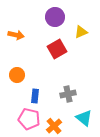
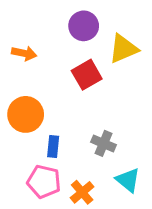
yellow triangle: (81, 32) -> (123, 49), size x1.5
orange circle: (17, 75) -> (26, 114), size x1.5
gray cross: (68, 94) -> (103, 143), turned 35

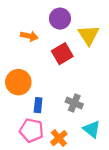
yellow triangle: (123, 49) -> (88, 35), turned -40
orange arrow: (24, 53) -> (29, 36), moved

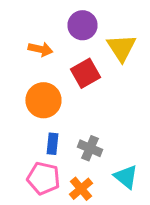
orange circle: (18, 82) -> (43, 100), moved
gray cross: (74, 103) -> (90, 148), moved

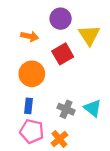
blue rectangle: (52, 144) -> (28, 106), moved
cyan triangle: (126, 177) -> (93, 108), moved

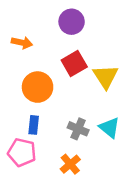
yellow triangle: (89, 35) -> (106, 77), moved
orange arrow: (30, 36) -> (22, 43), moved
pink pentagon: (32, 131) -> (22, 152), moved

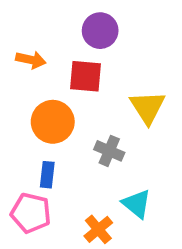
red square: (74, 64) -> (86, 76), moved, turned 35
cyan triangle: (109, 128) -> (137, 204), moved
gray cross: (78, 129) -> (109, 151), moved

